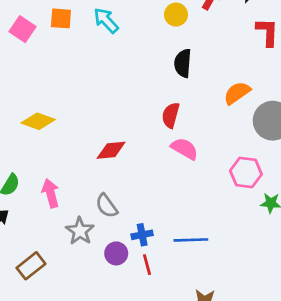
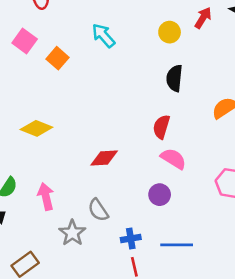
orange square: (61, 18) -> (57, 58), moved, turned 35
purple circle: (116, 253) -> (160, 195), moved

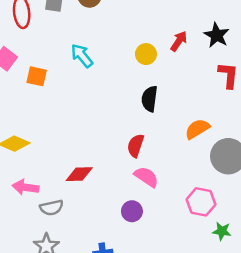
orange square: (57, 58) -> (37, 76), turned -30
pink arrow: (46, 196) -> (25, 187), moved, turned -70
gray semicircle: (98, 210) -> (52, 208), moved, turned -70

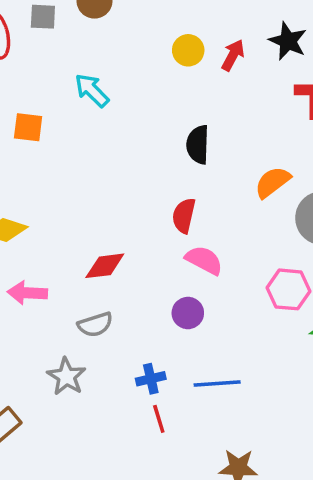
yellow circle: (146, 54) -> (188, 50), moved
gray semicircle: (52, 208) -> (95, 325), moved

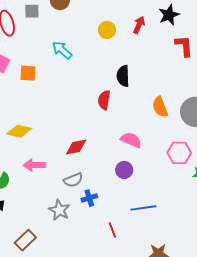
black star: (288, 41) -> (169, 15), turned 30
yellow circle: (188, 50) -> (107, 30), moved
orange semicircle: (273, 182) -> (160, 107), moved, turned -70
red semicircle: (184, 216) -> (104, 100), moved
blue cross: (151, 379) -> (89, 198), moved

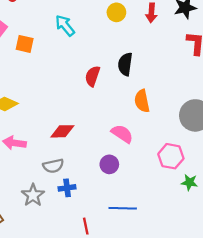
red arrow: (139, 25) -> (151, 13), turned 150
red semicircle: (104, 100) -> (93, 76), moved
orange semicircle: (160, 107) -> (142, 101), moved

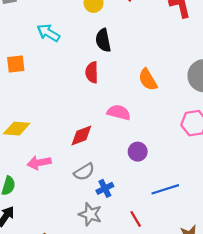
black semicircle: (125, 64) -> (103, 40), moved
pink semicircle: (122, 134) -> (119, 112), moved
gray star: (33, 195) -> (90, 214), moved

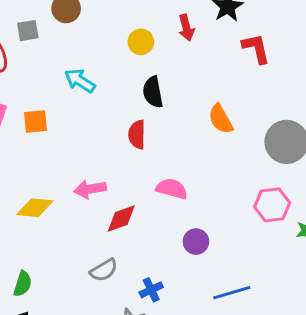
orange semicircle: (148, 80) -> (221, 119), moved
pink arrow: (39, 163) -> (90, 189), moved
gray semicircle: (84, 172) -> (104, 270), moved

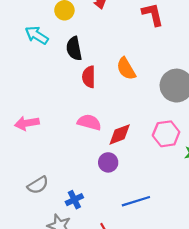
cyan arrow: (80, 81) -> (37, 35), moved
red semicircle: (137, 135) -> (89, 77), moved
red diamond: (121, 219) -> (120, 134), moved

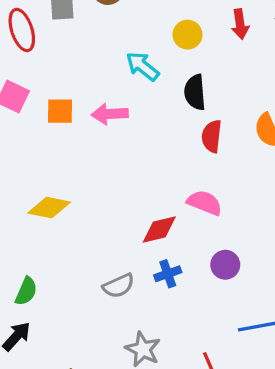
pink arrow: (27, 123) -> (110, 114), moved
red diamond: (120, 134) -> (159, 229), moved
blue cross: (74, 200) -> (168, 274), moved

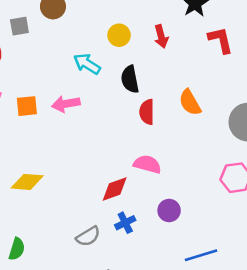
red arrow: (240, 24) -> (161, 36), moved

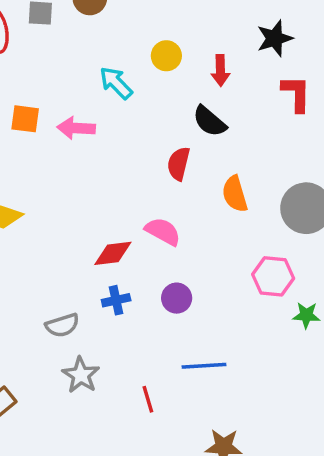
black semicircle: (130, 79) -> (209, 121), moved, turned -52
orange semicircle: (190, 102) -> (235, 194), moved
gray semicircle: (88, 236) -> (62, 325), moved

